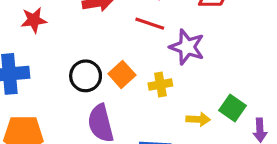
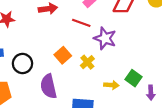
black circle: (86, 76) -> (22, 63), moved
yellow cross: (160, 84) -> (87, 62), turned -32

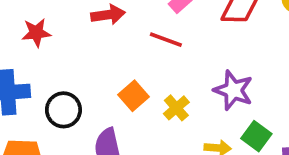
purple star: (105, 38) -> (233, 90), moved

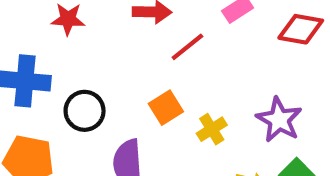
red line: (166, 40) -> (187, 47), moved, turned -68

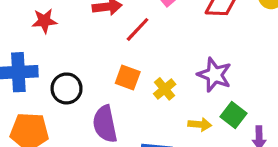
orange square: (166, 108) -> (128, 78), turned -30

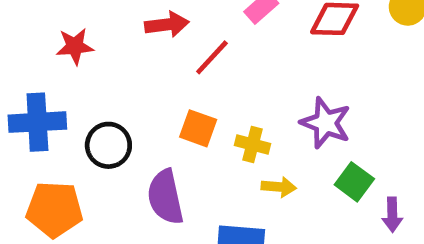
yellow cross: (165, 89) -> (253, 145), turned -35
yellow arrow: (200, 125) -> (279, 187), moved

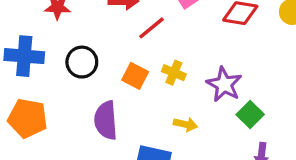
black circle: (108, 145) -> (82, 62), moved
yellow cross: (253, 145) -> (174, 73), moved
green square: (354, 182) -> (250, 115), moved

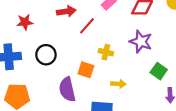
orange square: (135, 76) -> (86, 70), moved
purple star: (224, 84) -> (141, 42), moved

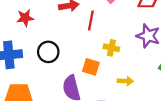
red line: (87, 26) -> (91, 20), turned -30

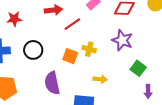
red line: (91, 20) -> (72, 24), turned 42
orange square: (91, 67) -> (70, 56), moved

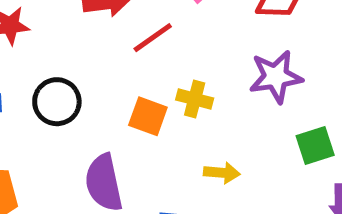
purple star: (122, 40) -> (276, 77), turned -30
green square: (138, 68) -> (315, 146), turned 35

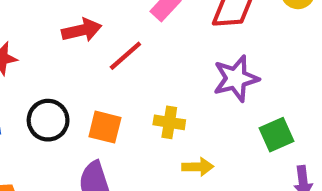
yellow cross: (195, 99) -> (169, 122), moved
orange square: (148, 116) -> (105, 127), moved

